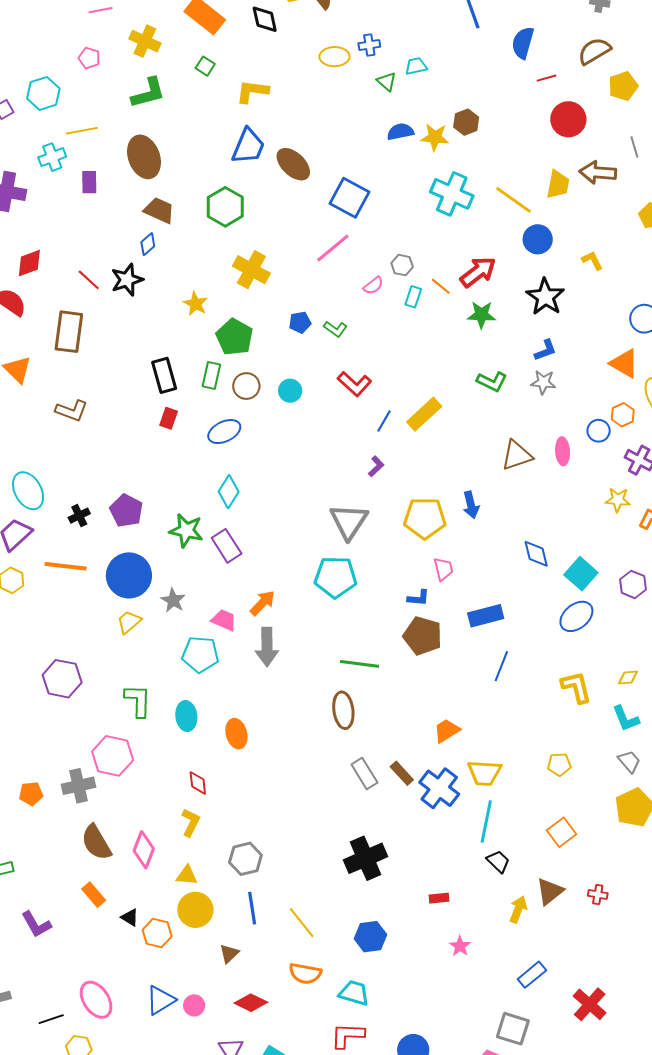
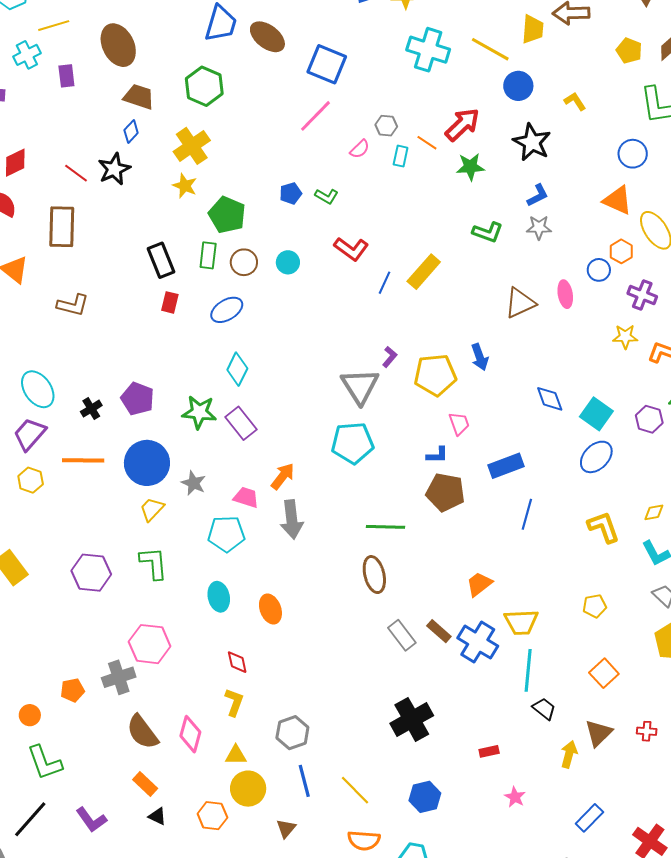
yellow cross: (251, 270) -> (192, 146), moved, turned 33
purple L-shape: (376, 466) -> (390, 357), moved
green L-shape: (138, 701) -> (154, 563), moved
black triangle: (130, 917) -> (157, 816), moved

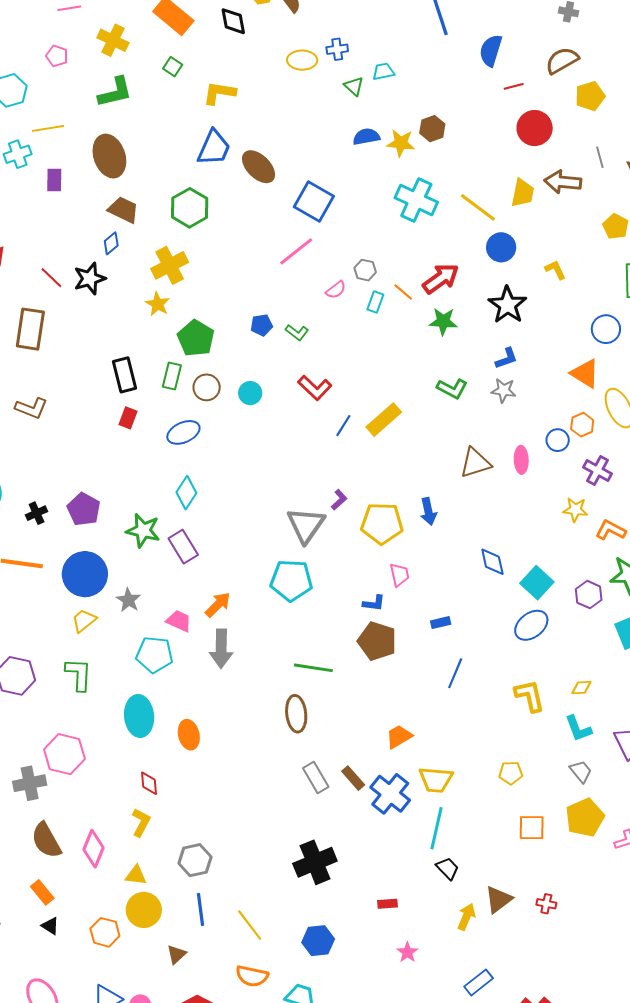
blue rectangle: (506, 466) -> (441, 623), size x0.6
cyan ellipse: (219, 597) -> (139, 716), size x1.4
orange square: (604, 673) -> (532, 828), moved, turned 36

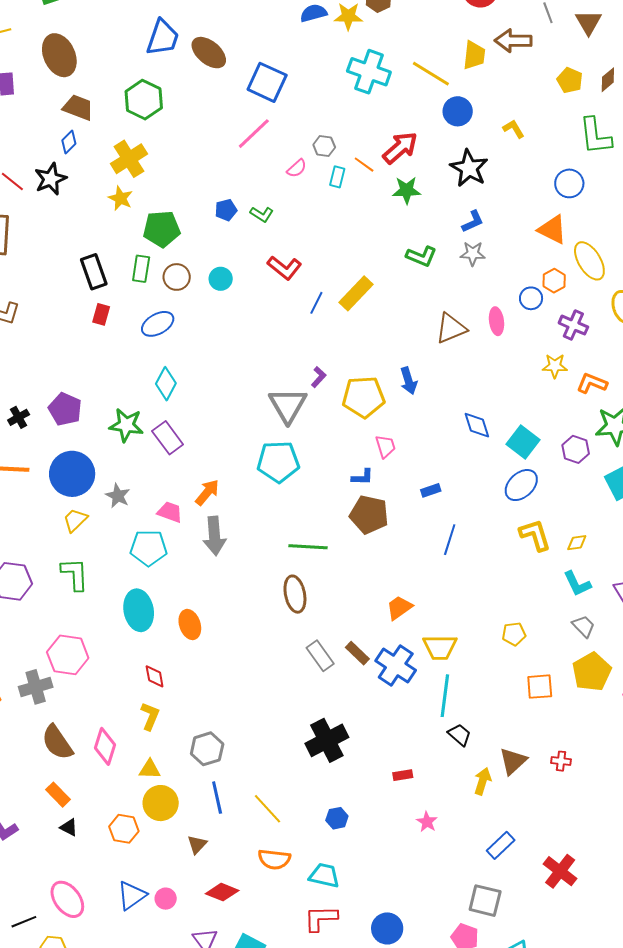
green pentagon: (196, 338) -> (162, 229), turned -30
yellow L-shape: (530, 696) -> (535, 535), moved
blue hexagon: (318, 941) -> (337, 818), size x0.7

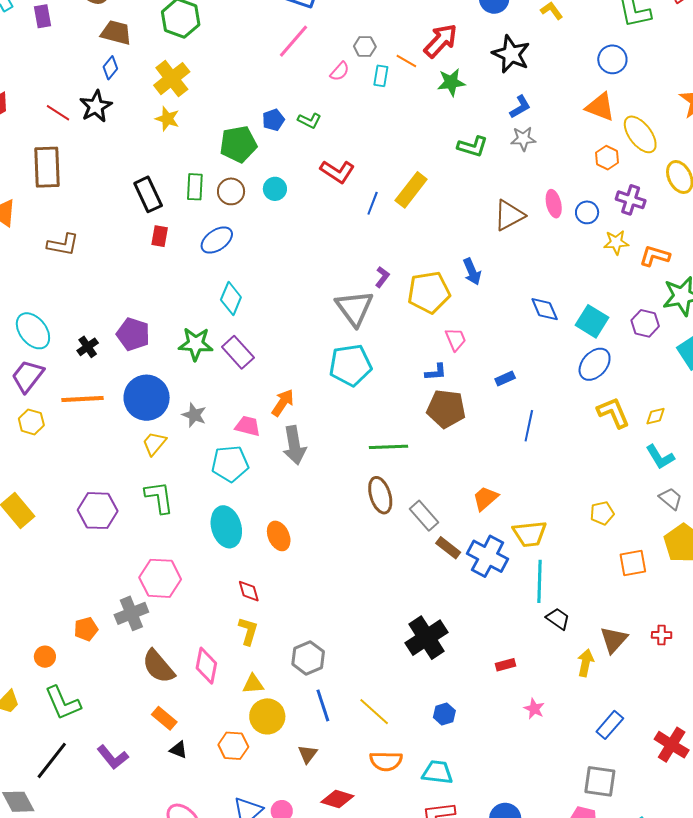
green pentagon: (162, 229) -> (238, 144), moved
blue circle: (531, 298) -> (587, 212), moved
gray rectangle: (320, 656) -> (424, 516), moved

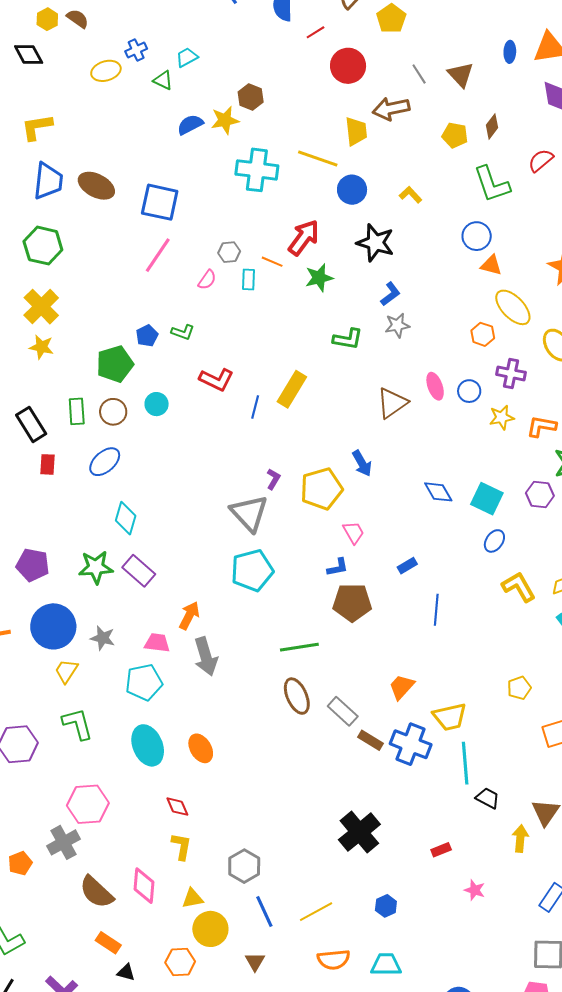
orange triangle: (600, 107) -> (491, 265), moved, size x0.7
blue ellipse: (595, 364) -> (494, 541), size x0.7
yellow line: (374, 712) -> (316, 912), turned -64

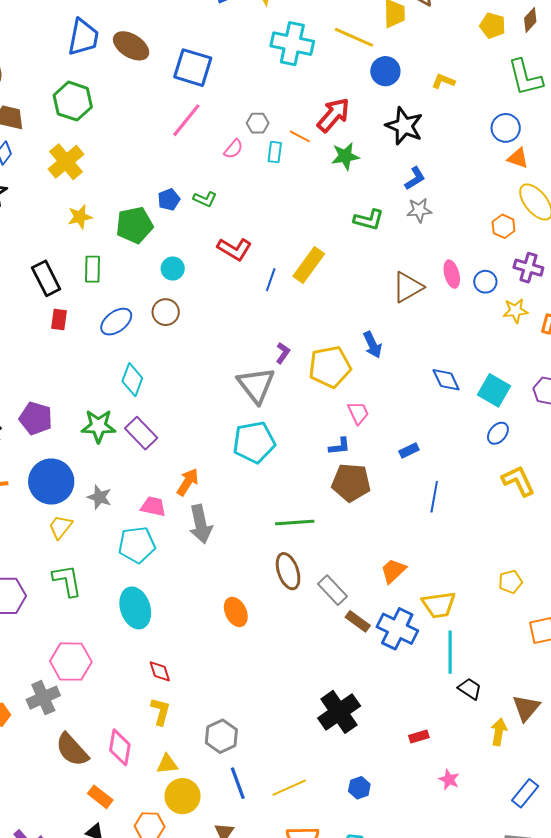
yellow L-shape: (410, 195) -> (443, 81), turned -30
yellow star: (41, 347) -> (80, 217), moved, turned -30
brown circle: (113, 412) -> (166, 312), moved
orange ellipse: (201, 748) -> (236, 612), moved
orange rectangle: (108, 943) -> (100, 797), moved

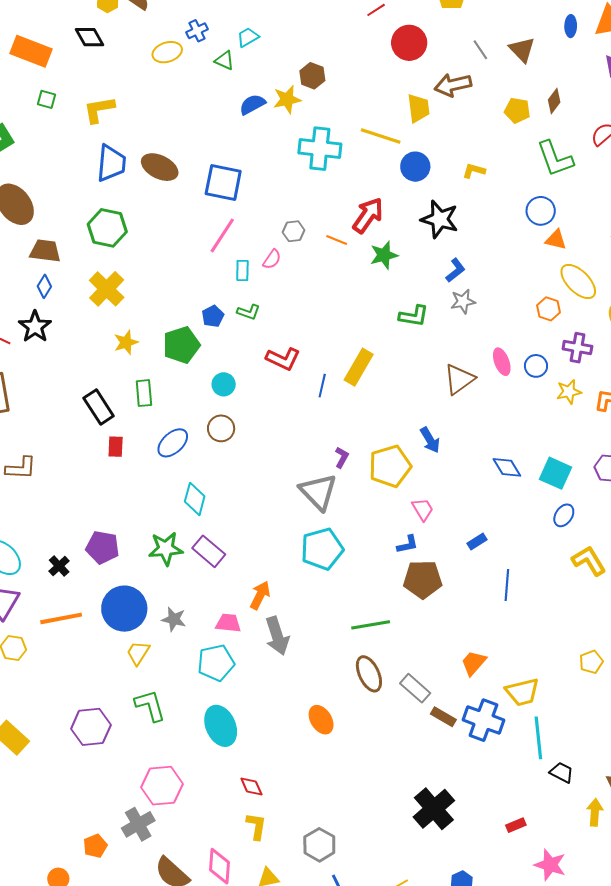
cyan rectangle: (275, 152) -> (242, 270), moved
pink star: (449, 779) -> (550, 865), size x1.5

